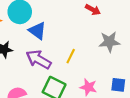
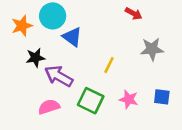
purple arrow: (39, 59) -> (59, 76), moved

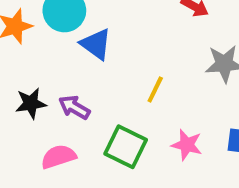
black star: (35, 58) -> (31, 103), moved
purple arrow: (59, 76) -> (74, 107), size x0.7

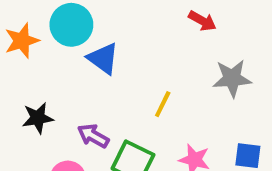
purple arrow: (74, 107) -> (93, 136), moved

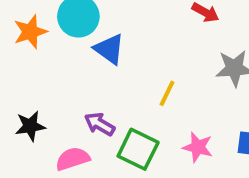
black star: (38, 118) -> (30, 126), moved

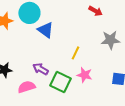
pink star: (198, 147) -> (84, 75), moved

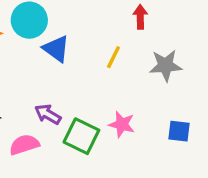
red arrow: (95, 11) -> (140, 17), turned -120
yellow line: (75, 53) -> (113, 57), moved

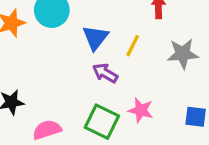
blue triangle: (56, 49) -> (95, 38), moved, turned 32
purple arrow: (48, 114) -> (105, 73), moved

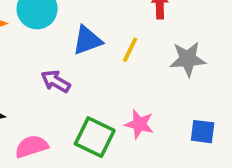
blue triangle: (95, 38) -> (87, 40), turned 32
purple arrow: (105, 73) -> (56, 81), moved

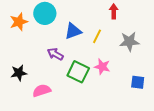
pink star: (139, 124) -> (102, 67), moved
green square: (95, 137) -> (78, 72), moved

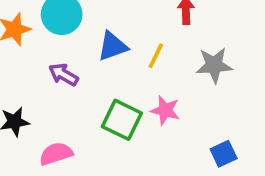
purple arrow: (55, 54) -> (63, 75), moved
blue square: (138, 82) -> (224, 154), moved, turned -32

